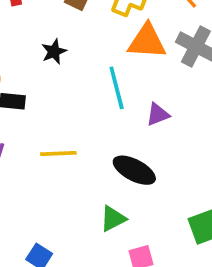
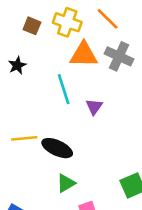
purple triangle: (158, 114) -> (94, 107), turned -30
black ellipse: (134, 170) -> (57, 148), moved

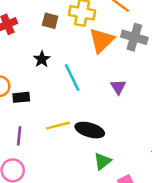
orange triangle: (84, 55) -> (102, 40), turned -36
cyan line: (64, 89) -> (72, 77), moved

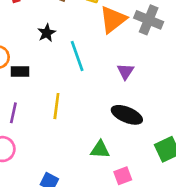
yellow line: (58, 126) -> (56, 106), turned -75
black ellipse: (90, 130) -> (127, 115), moved
green triangle: (102, 161) -> (100, 149), turned 36

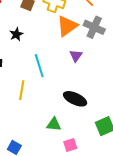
cyan line: (77, 56) -> (39, 66), moved
purple triangle: (125, 71) -> (76, 56), moved

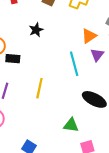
orange triangle: (67, 26) -> (89, 36), moved, size x0.7
cyan line: (39, 66) -> (74, 64), moved

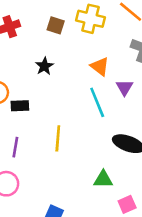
orange triangle: (89, 36) -> (100, 67), moved, turned -42

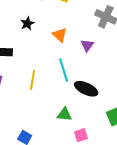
orange triangle: (100, 67) -> (60, 35), moved
cyan line: (97, 102) -> (64, 70), moved

